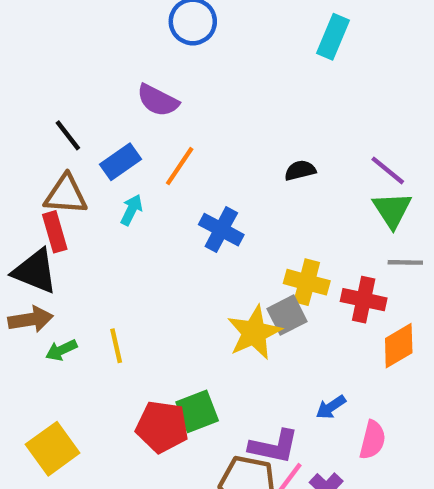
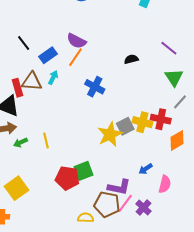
purple semicircle: (158, 100) -> (76, 41), moved
purple line: (388, 170) -> (169, 48), moved
brown triangle: (66, 195) -> (32, 82), moved
gray line: (405, 262) -> (180, 102), turned -49
yellow cross: (307, 282) -> (142, 122), moved

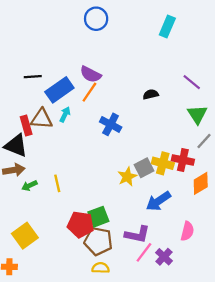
black line: (24, 43) -> (33, 77), turned -56
blue rectangle: (48, 55) -> (59, 90), size x1.4
yellow star: (110, 134) -> (127, 177), size x0.7
blue arrow: (145, 169) -> (158, 201), moved, size x1.6
brown pentagon: (107, 204) -> (98, 241), moved

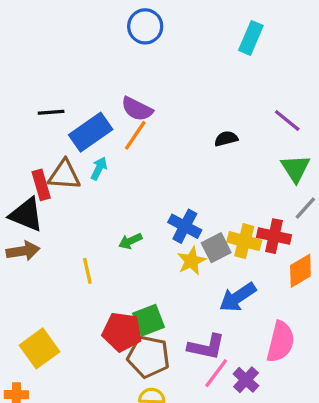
blue cross: (111, 124) -> (185, 226), moved
green arrow: (29, 186) -> (130, 241), moved
pink semicircle: (187, 231) -> (281, 342), size x1.4

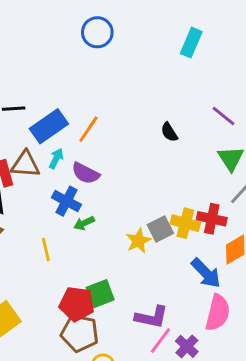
purple semicircle: (137, 109) -> (86, 173), moved
black semicircle: (226, 139) -> (169, 132), turned -108
blue cross: (185, 226) -> (66, 201), moved
blue arrow: (238, 297) -> (206, 273), moved, turned -100
brown pentagon: (148, 357) -> (80, 333), moved

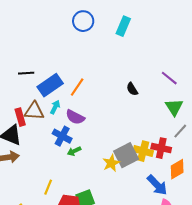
cyan rectangle: (191, 43) -> (123, 26), moved
gray square: (160, 229) -> (126, 155), size x1.4
yellow line: (46, 250) -> (48, 187), moved, turned 35

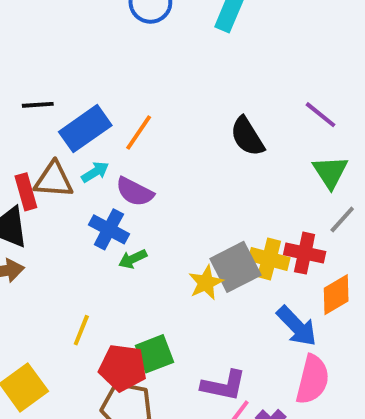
black semicircle: (132, 89) -> (247, 136), size x1.5
cyan arrow: (55, 107) -> (95, 172), turned 32

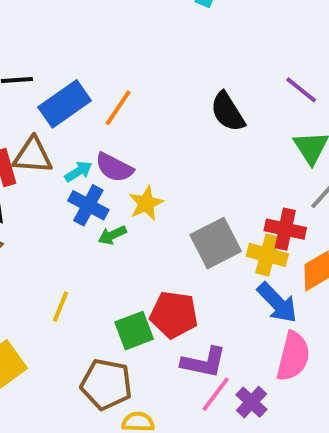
cyan arrow: (95, 172) -> (78, 171), moved
yellow cross: (269, 259) -> (267, 255), moved
yellow star: (206, 283) -> (146, 203), moved
red pentagon: (123, 368) -> (174, 315), moved

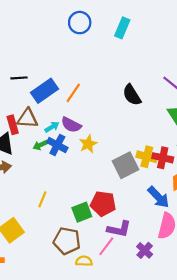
green arrow: (112, 235) -> (40, 145), moved
yellow cross: (267, 255) -> (147, 157), moved
pink line: (216, 394) -> (106, 246), moved

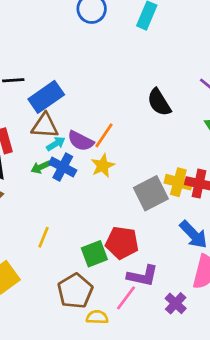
orange line: (73, 93) -> (104, 135), moved
brown triangle: (27, 118) -> (45, 126), moved
brown pentagon: (67, 241) -> (75, 291), turned 30

